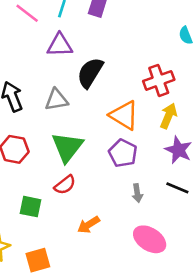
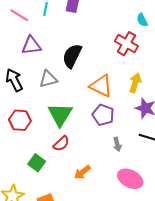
purple triangle: (60, 45) -> (31, 46), moved
red cross: (159, 80) -> (126, 44), moved, turned -35
green square: (31, 207) -> (37, 163), turned 30

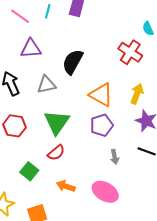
purple pentagon: (103, 115) -> (102, 125), turned 30
orange arrow: (82, 172) -> (66, 186), moved, turned 54
pink ellipse: (130, 179) -> (105, 192), moved

